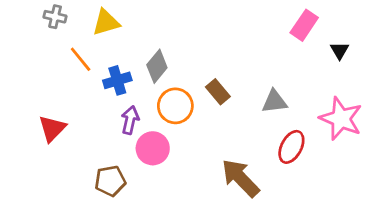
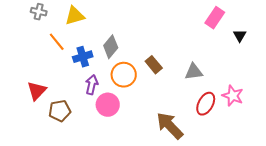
pink star: (341, 119) -> (233, 96), moved, size x0.7
brown pentagon: (110, 181) -> (60, 111), moved

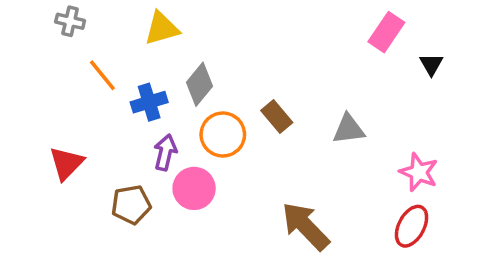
yellow triangle: (75, 16) -> (162, 28), moved
red ellipse: (206, 104) -> (412, 226), moved
brown pentagon: (60, 111) -> (131, 205), moved

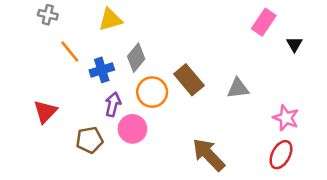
brown rectangle: (277, 117) -> (189, 80), size x1.4

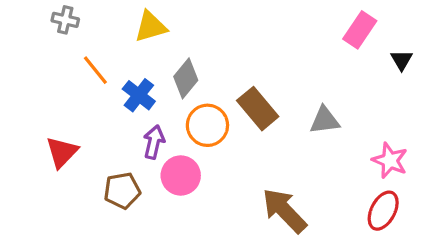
blue cross: (102, 70) -> (139, 95), turned -35

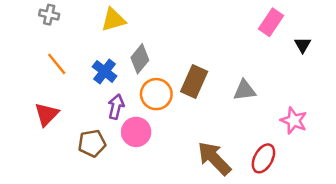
orange line: (95, 70) -> (57, 64), moved
brown rectangle: (258, 109) -> (194, 81), turned 64
red ellipse: (383, 211) -> (263, 158), moved

